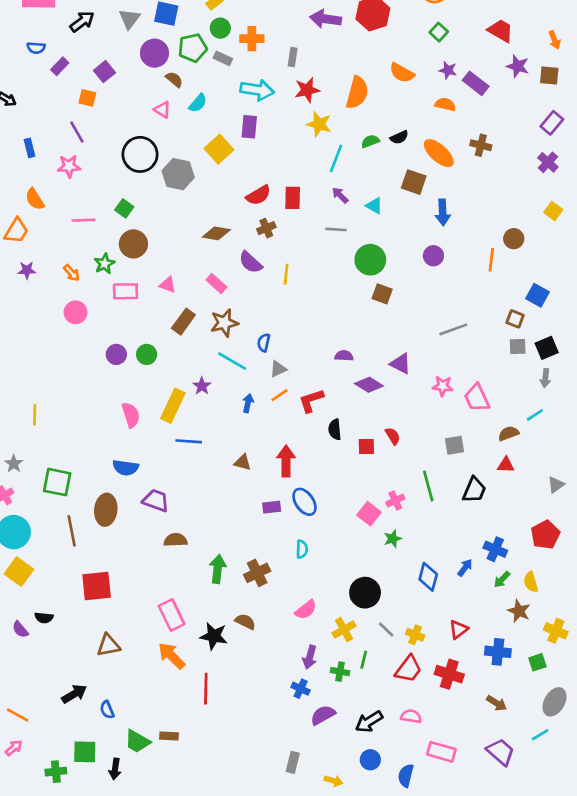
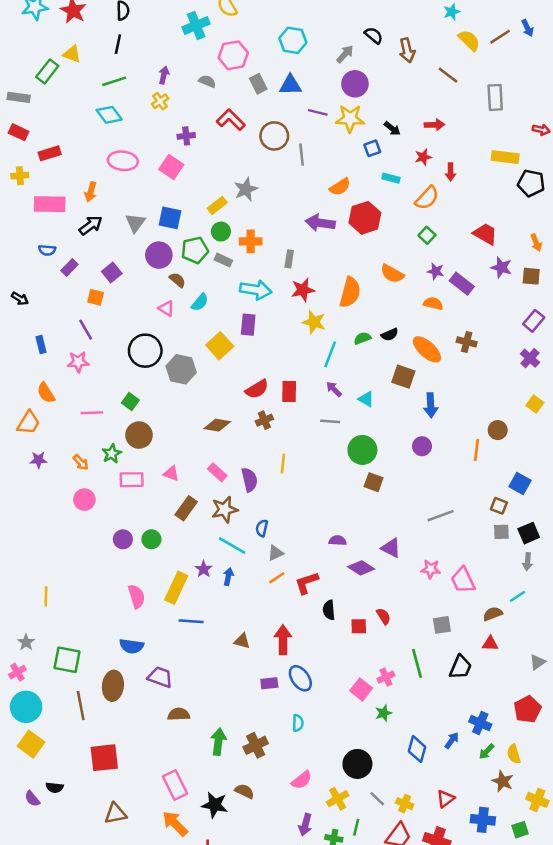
purple semicircle: (251, 262) -> (249, 480), moved, turned -145
blue arrow: (248, 403) -> (228, 577), moved

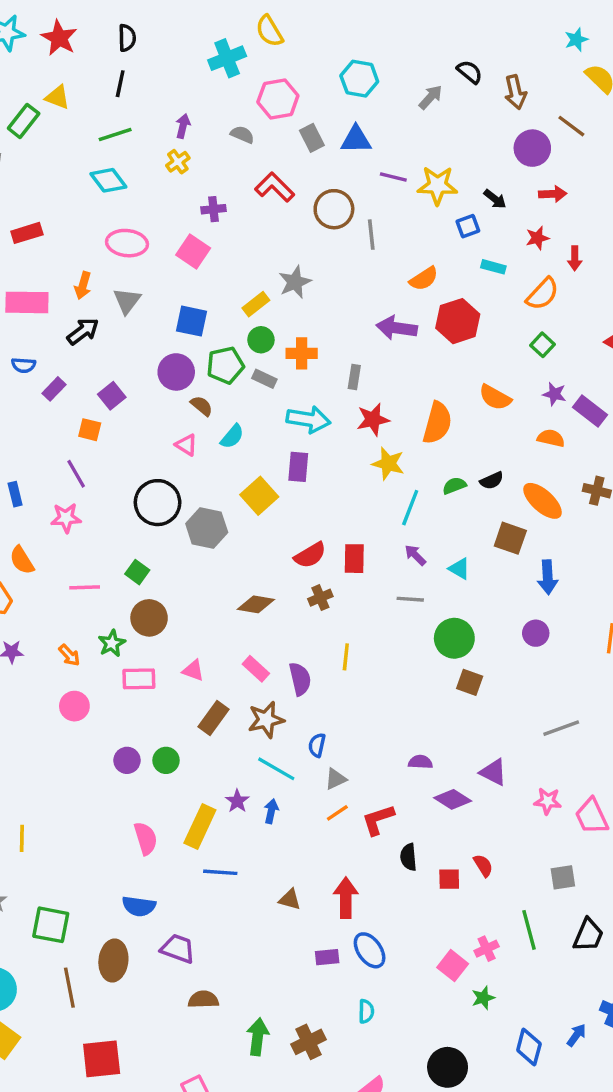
purple circle: (355, 84) -> (532, 148), moved
gray triangle: (135, 223) -> (127, 301), moved

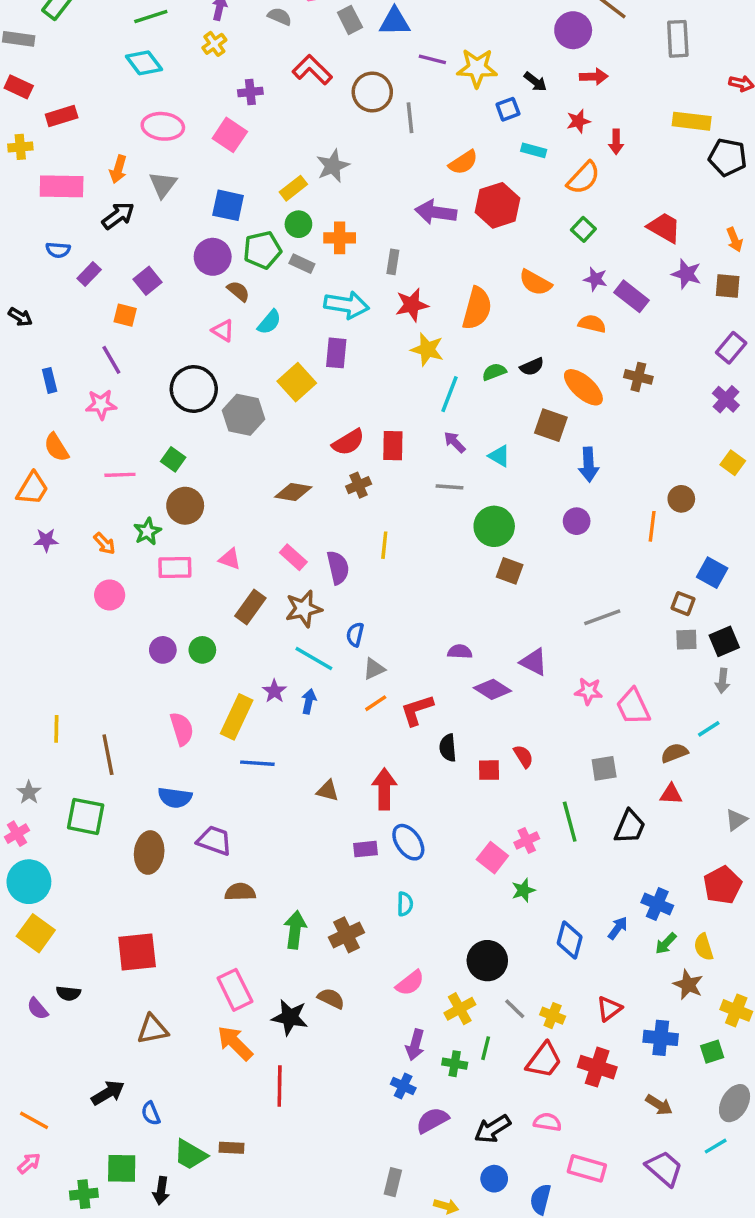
brown line: (69, 988) -> (108, 755), moved

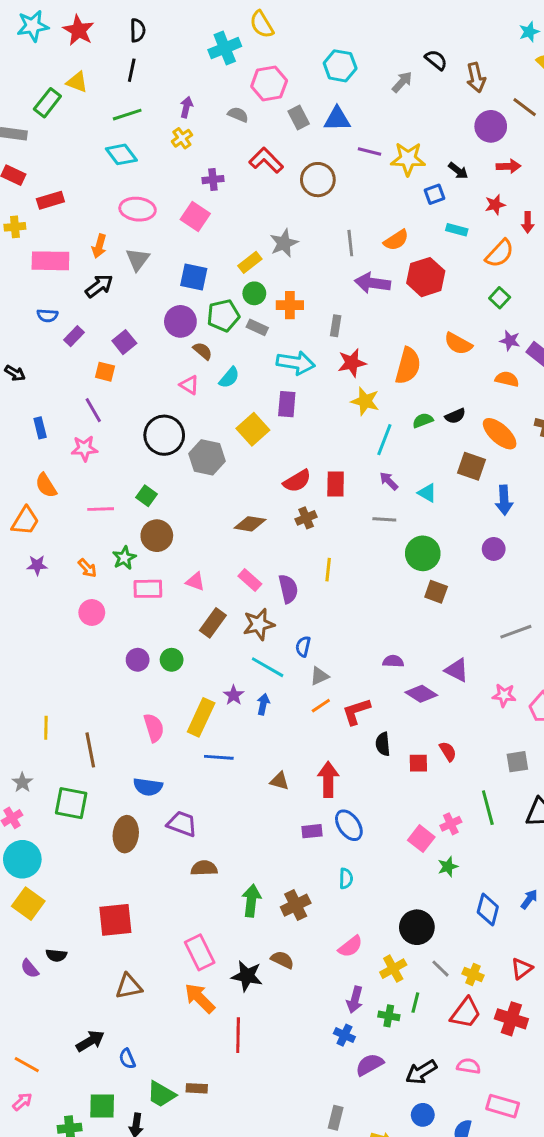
gray line: (410, 118) -> (350, 243), moved

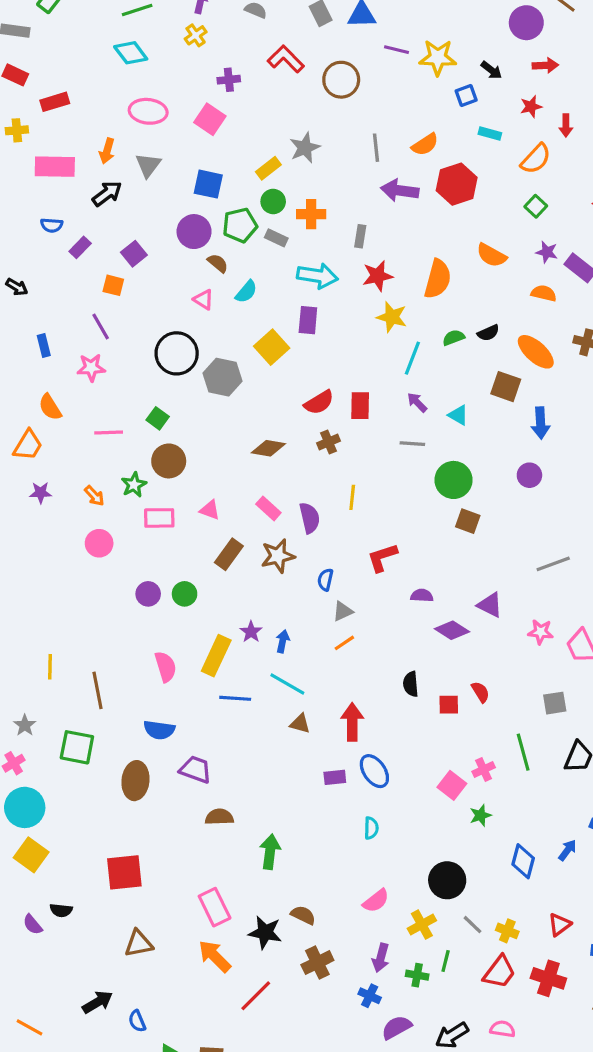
cyan line: (268, 667) -> (287, 684), moved
red L-shape: (356, 711) -> (382, 557), moved
brown cross: (296, 905) -> (317, 963), moved
red line: (238, 1035) -> (256, 996), turned 44

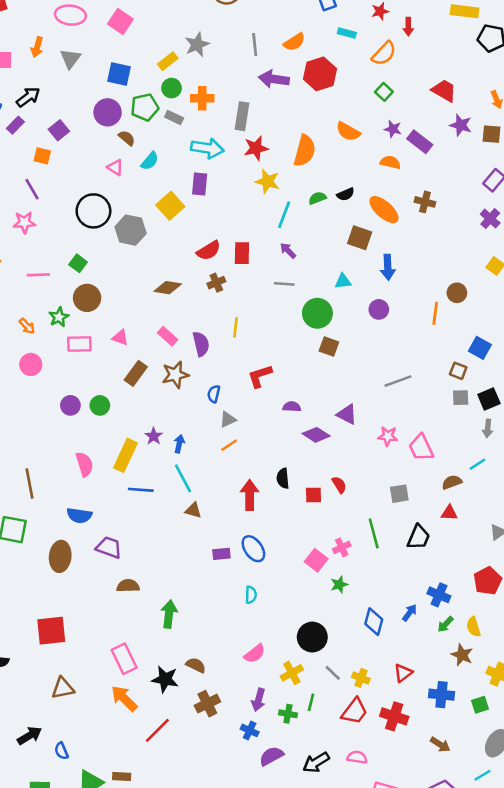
black arrow: (107, 194) -> (28, 97), moved
gray rectangle: (360, 236) -> (242, 116), size x1.5
cyan triangle: (458, 415) -> (343, 281), moved, turned -36
cyan line: (287, 684) -> (183, 478), turned 32
red arrow: (352, 722) -> (250, 495), moved

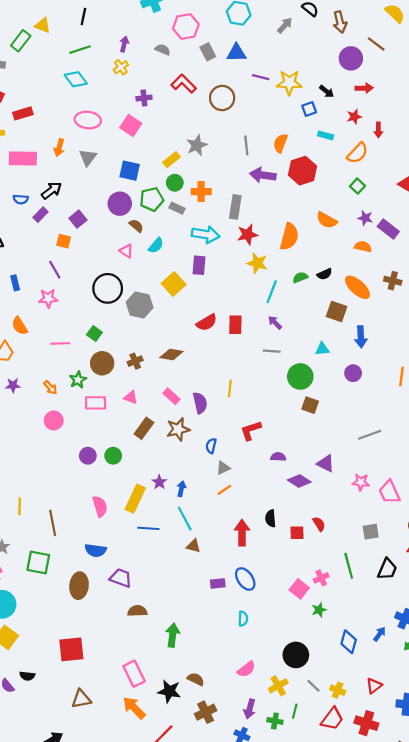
orange semicircle: (294, 42) -> (280, 143), turned 144
brown cross: (216, 283) -> (135, 361), moved

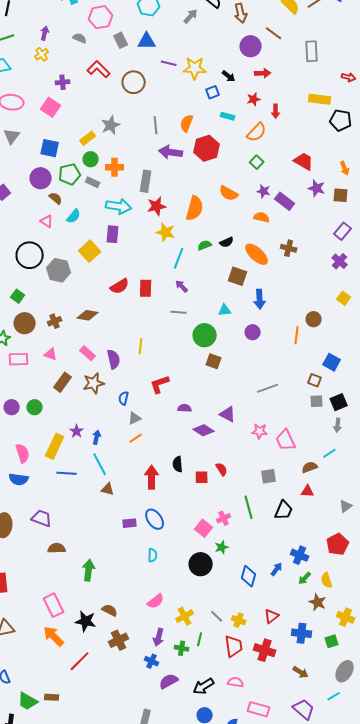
blue semicircle: (96, 550) -> (19, 479), moved
black circle: (296, 655) -> (201, 564), moved
red trapezoid: (332, 719) -> (234, 646), turned -45

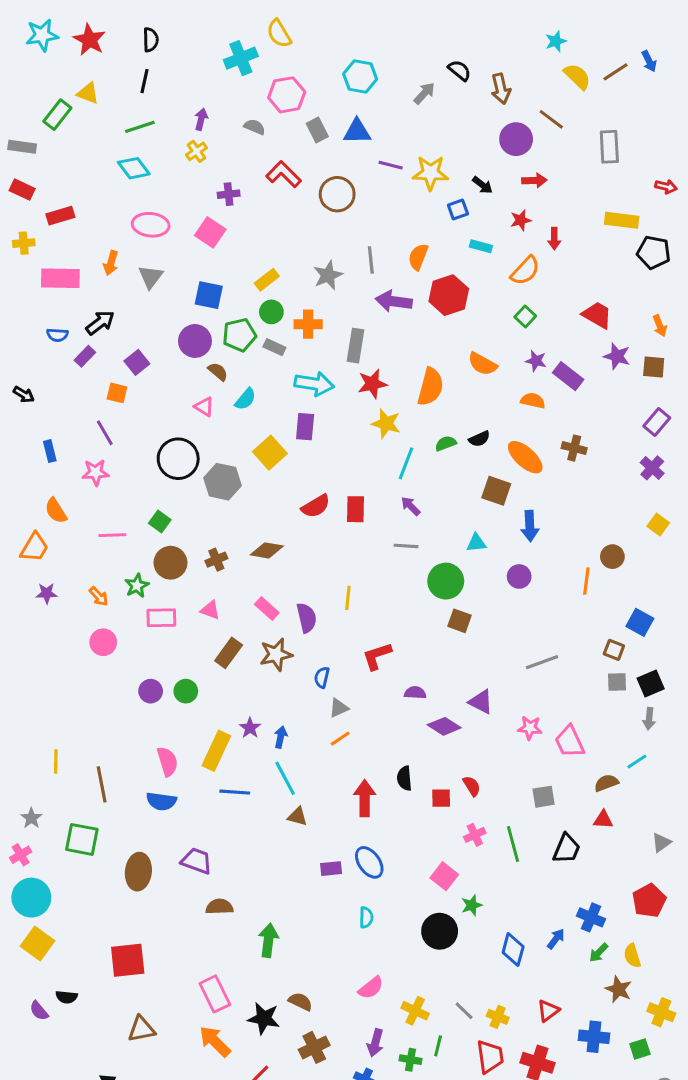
gray star: (111, 125) -> (328, 275), moved
pink cross: (224, 518) -> (475, 835), moved
yellow cross: (185, 616) -> (415, 1011), turned -36

